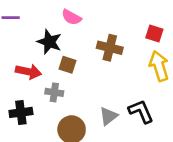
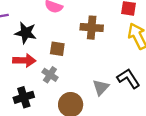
black star: (49, 42) -> (26, 33), moved
gray cross: (54, 92) -> (50, 75), turned 35

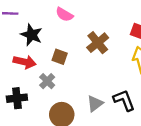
brown cross: (92, 28) -> (98, 43), turned 35

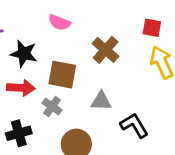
brown square: (60, 57) -> (62, 75), size x1.5
black L-shape: (124, 100) -> (134, 125), moved
gray triangle: (95, 104) -> (101, 101), moved, turned 48

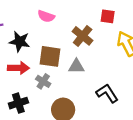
red square: (152, 28) -> (108, 16), moved
gray triangle: (101, 101) -> (76, 66), moved

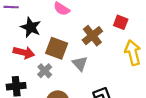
gray triangle: (76, 66) -> (80, 64), turned 35

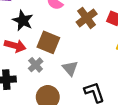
brown cross: (92, 36) -> (87, 18), moved
gray triangle: (80, 64) -> (70, 68), moved

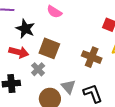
brown cross: (87, 18) -> (92, 57), moved, turned -30
gray triangle: (70, 68) -> (68, 87), moved

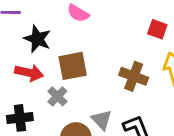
brown square: (49, 48) -> (73, 66), turned -30

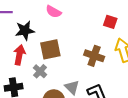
black star: (37, 39) -> (25, 31), turned -30
red arrow: (29, 73) -> (19, 55), turned -90

